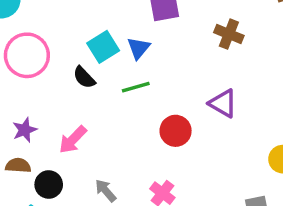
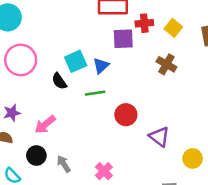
purple triangle: (223, 103) -> (159, 137), moved
red circle: (176, 131) -> (126, 115), moved
black circle: (49, 184) -> (36, 156), moved

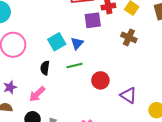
black semicircle: (59, 81) -> (45, 68), moved, turned 48

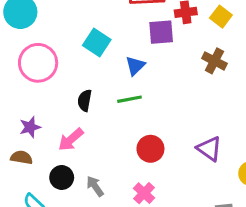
cyan square: (57, 42) -> (97, 43), moved, turned -30
red circle: (100, 80) -> (150, 149), moved

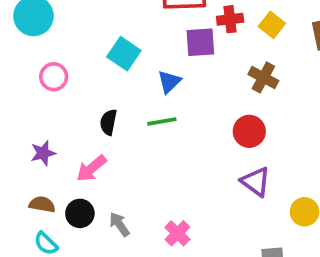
pink circle: (38, 63) -> (54, 77), size x0.6
red circle: (150, 149) -> (249, 131), moved
brown semicircle: (21, 157) -> (42, 204), moved

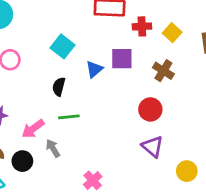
purple square: (200, 42) -> (122, 59), moved
black semicircle: (108, 122) -> (59, 87), moved
green line: (162, 122) -> (69, 117), moved
gray arrow: (119, 224) -> (53, 148), moved

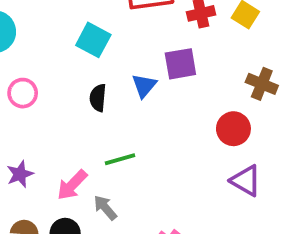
cyan square: (63, 46) -> (93, 40), moved
brown cross: (163, 71) -> (262, 84), moved
black semicircle: (59, 87) -> (98, 98), moved

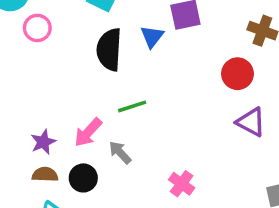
pink circle: (23, 93) -> (37, 28), moved
black semicircle: (98, 98) -> (109, 50), size x1.6
purple star: (20, 174) -> (43, 142), moved

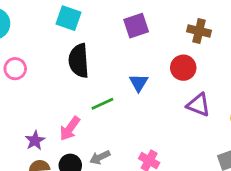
pink circle: (37, 28) -> (15, 69), moved
blue triangle: (152, 36) -> (139, 83), moved
gray arrow: (120, 152) -> (100, 157), moved, turned -66

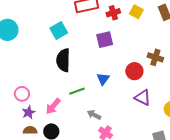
cyan square: (68, 18) -> (59, 30), turned 36
brown cross: (199, 31) -> (155, 57), moved
pink circle: (15, 69) -> (22, 94), moved
gray arrow: (100, 157) -> (94, 115), moved, turned 48

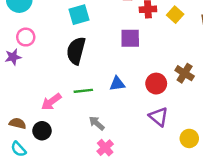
blue triangle: (103, 79) -> (117, 84), turned 32
pink circle: (22, 94) -> (26, 37), moved
purple star: (29, 112) -> (13, 57), moved

